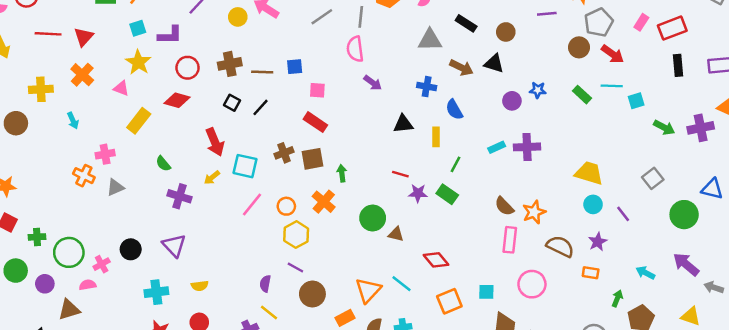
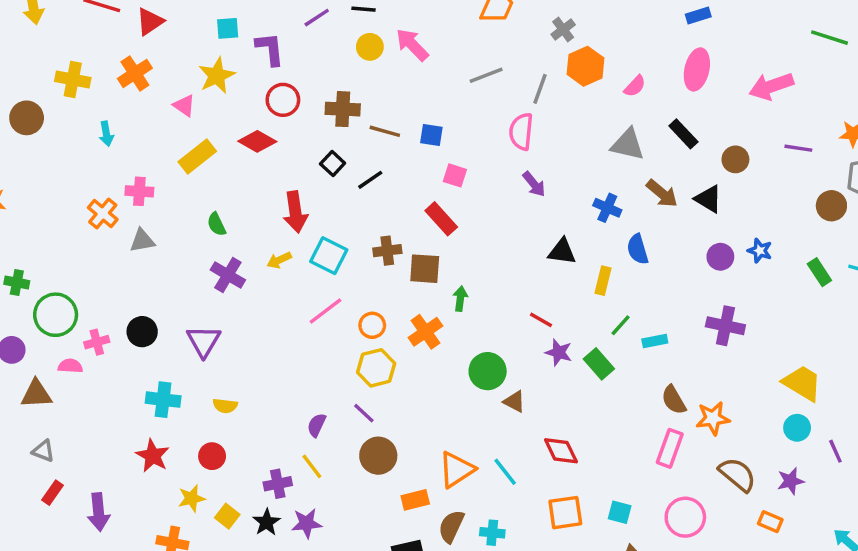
purple L-shape: (170, 35) -> (270, 49), turned -110
cyan rectangle: (497, 147) -> (655, 341), moved

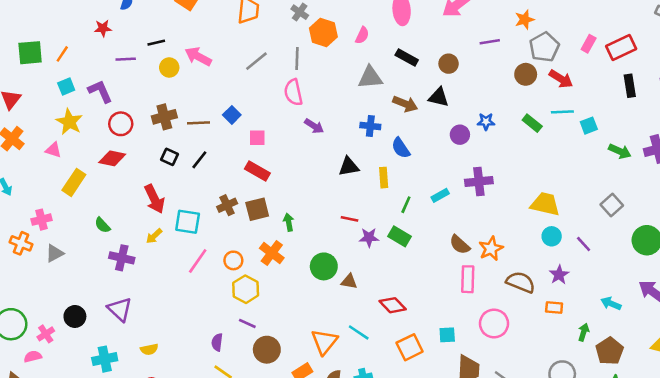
purple line: (317, 18) -> (126, 59), turned 48
blue square: (431, 135) -> (232, 115), turned -36
cyan rectangle: (655, 341) -> (440, 195), moved

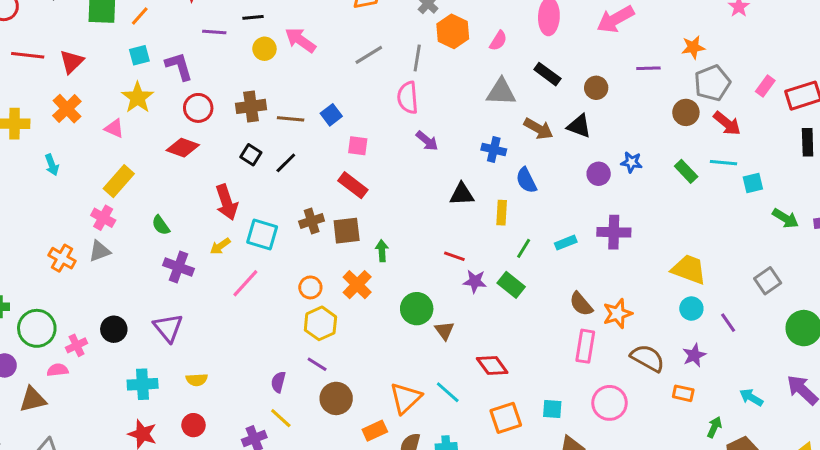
yellow rectangle: (74, 182) -> (119, 181), moved
pink cross: (41, 220) -> (103, 218), moved, turned 36
orange cross: (21, 243) -> (62, 258), moved
pink line: (198, 261) -> (245, 283), moved
brown triangle: (349, 282) -> (444, 331), turned 36

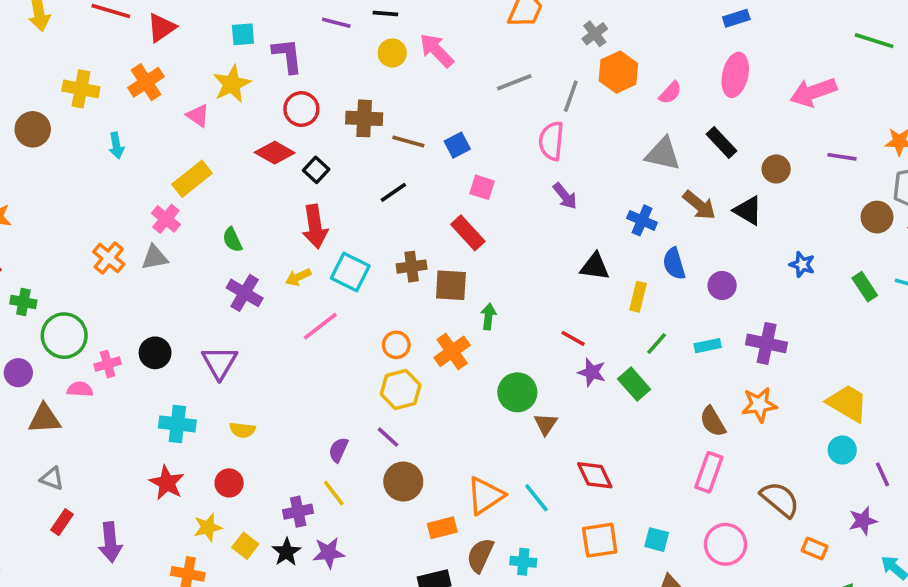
black square: (251, 155) -> (316, 170), moved
purple circle: (599, 174) -> (722, 285), moved
orange star: (618, 314) -> (759, 405), moved
purple star: (694, 355) -> (863, 521), moved

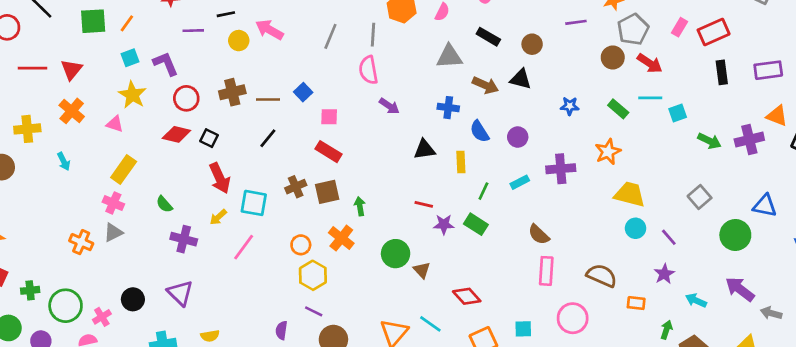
gray line: (514, 82) -> (330, 36), turned -30
orange star: (759, 405) -> (608, 152), moved

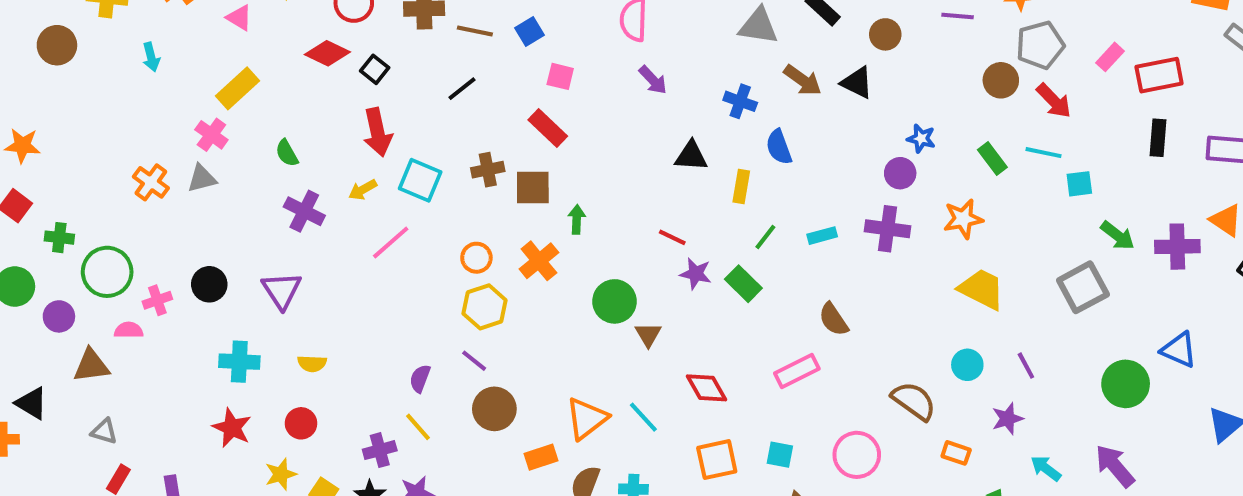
purple circle: (518, 137) -> (900, 173), moved
gray square: (700, 197) -> (1083, 287), moved, size x1.4
cyan circle: (636, 228) -> (967, 365), moved
pink rectangle: (546, 271) -> (797, 371), moved, turned 48

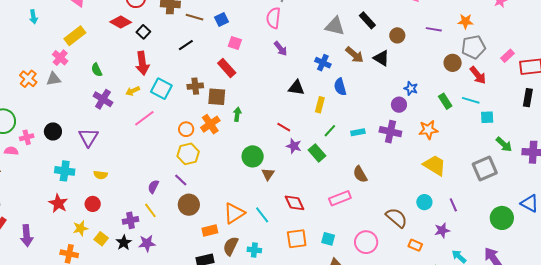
orange cross: (539, 261) -> (210, 124), moved

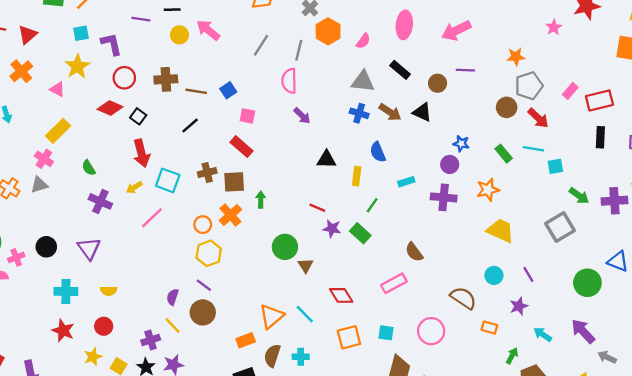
purple line: (434, 29) -> (465, 70), moved
blue cross: (323, 63) -> (359, 113), moved
cyan rectangle: (358, 132) -> (406, 182), moved
brown circle: (189, 205) -> (203, 312), moved

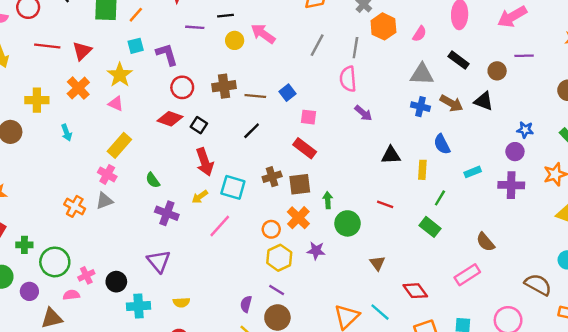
yellow star: (77, 66) -> (120, 75), moved
purple star: (332, 229) -> (316, 251), moved
black circle: (46, 247) -> (116, 282), moved
green circle: (285, 247) -> (348, 223), moved

